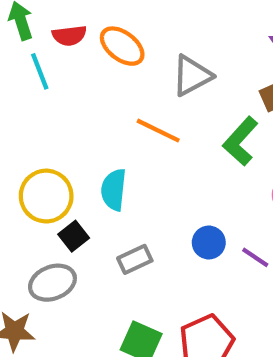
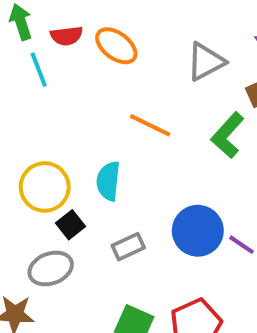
gray triangle: (192, 76) -> (206, 62), moved
blue circle: (209, 242) -> (198, 231), size x1.6

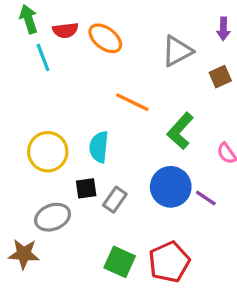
green L-shape: (228, 135) -> (180, 131), moved
black square: (71, 225) -> (86, 188), moved, turned 30
gray rectangle: (128, 247) -> (115, 200), turned -30

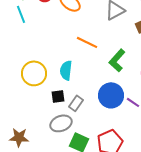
cyan line: (43, 57) -> (21, 14), moved
gray ellipse: (53, 217) -> (61, 123), moved

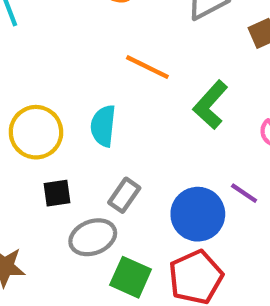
blue circle: (111, 95) -> (198, 214), moved
black square: (58, 96) -> (57, 193), moved

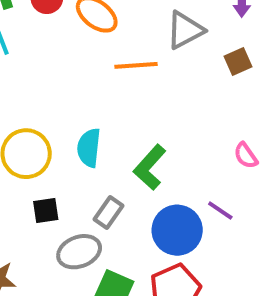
orange line: (147, 67) -> (136, 65), moved, turned -30
green L-shape: (210, 105) -> (150, 167), moved

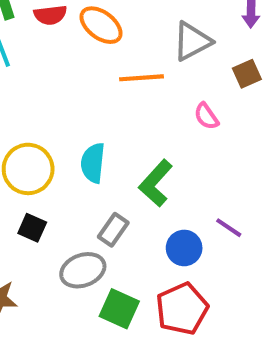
pink semicircle: (246, 156) -> (206, 116), moved
black square: (46, 211) -> (32, 228), moved, turned 32
blue circle: (177, 230) -> (184, 248), size x0.7

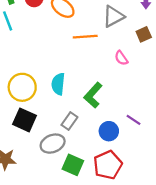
black square: (32, 228) -> (24, 120), size x1.5

